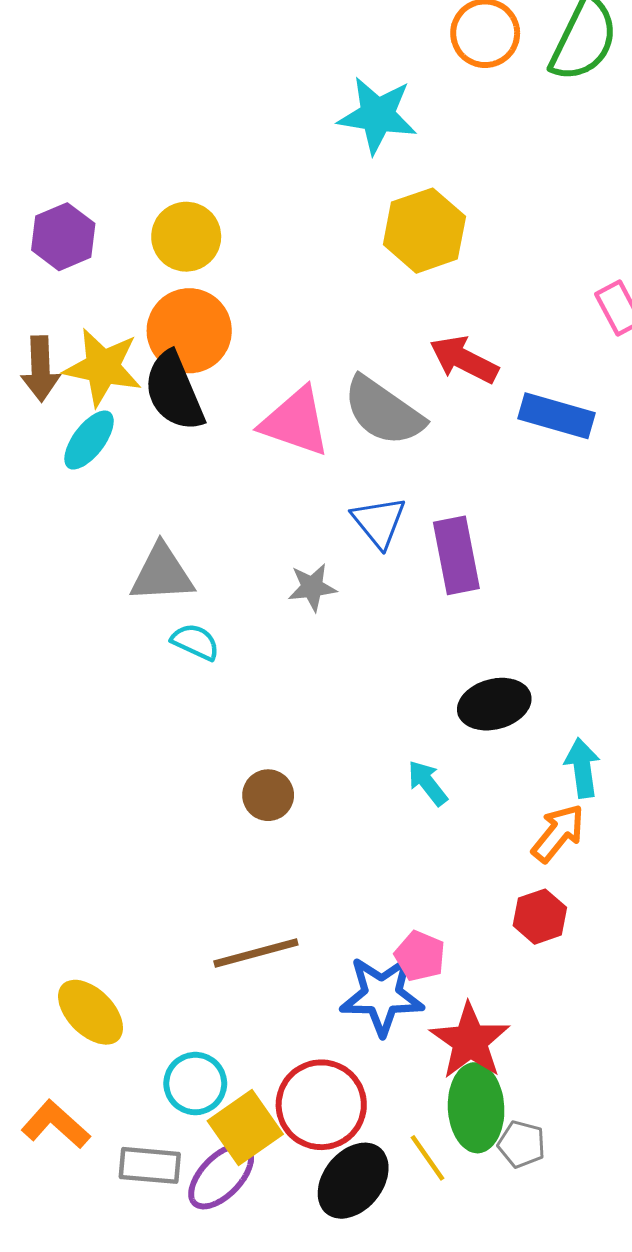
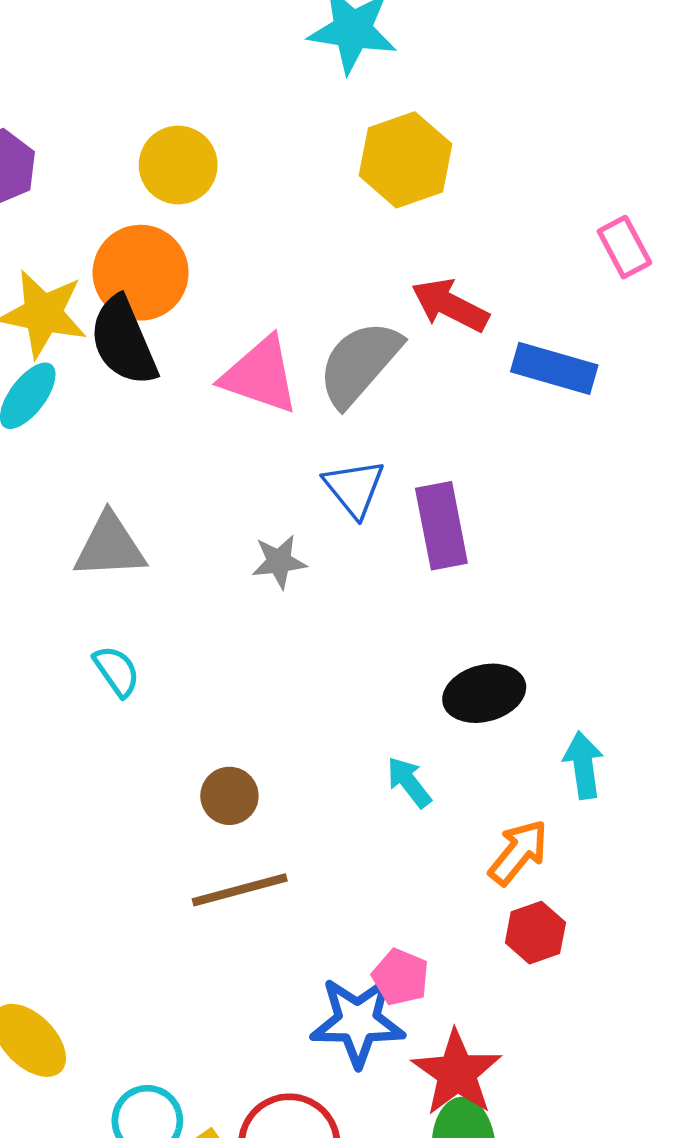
yellow circle: (186, 237) -> (178, 165), moved
gray semicircle: (383, 411) -> (359, 363), turned 96
cyan semicircle: (195, 642) -> (117, 671), moved, turned 30
orange arrow: (558, 833) -> (518, 852), moved
brown line: (256, 953) -> (240, 890), moved

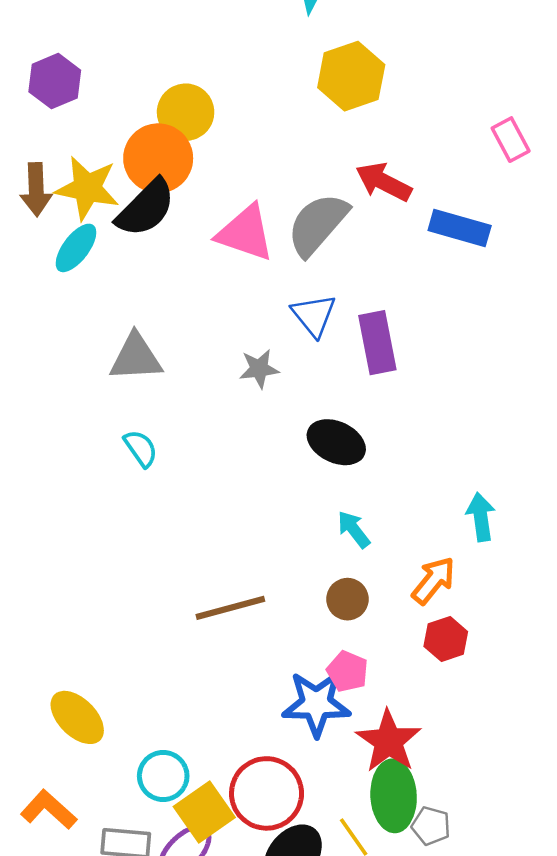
yellow circle: (178, 165) -> (186, 112), moved
black semicircle: (123, 341) -> (146, 208), turned -112
black ellipse: (484, 693) -> (336, 442), moved, turned 40
brown circle: (229, 796) -> (347, 599), moved

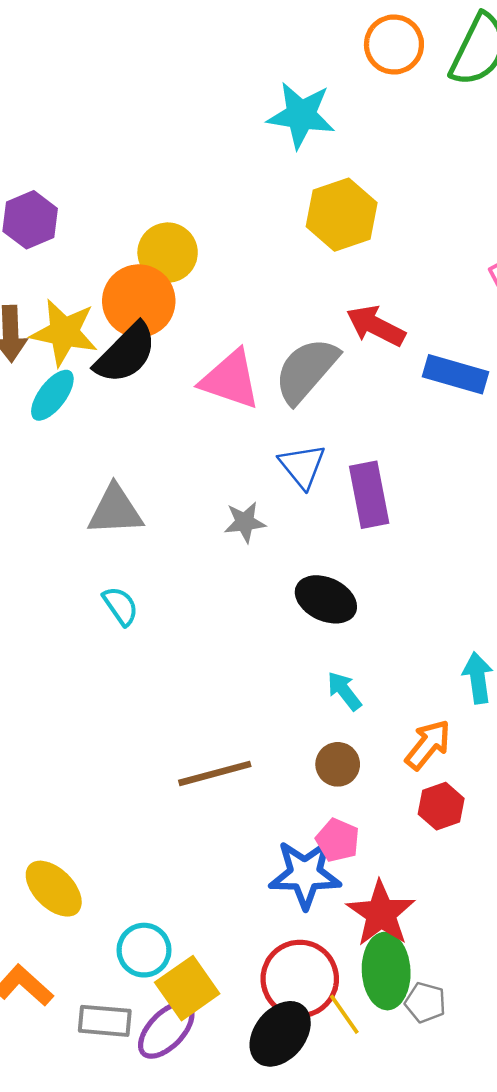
red circle: (267, 793) -> (300, 979), moved

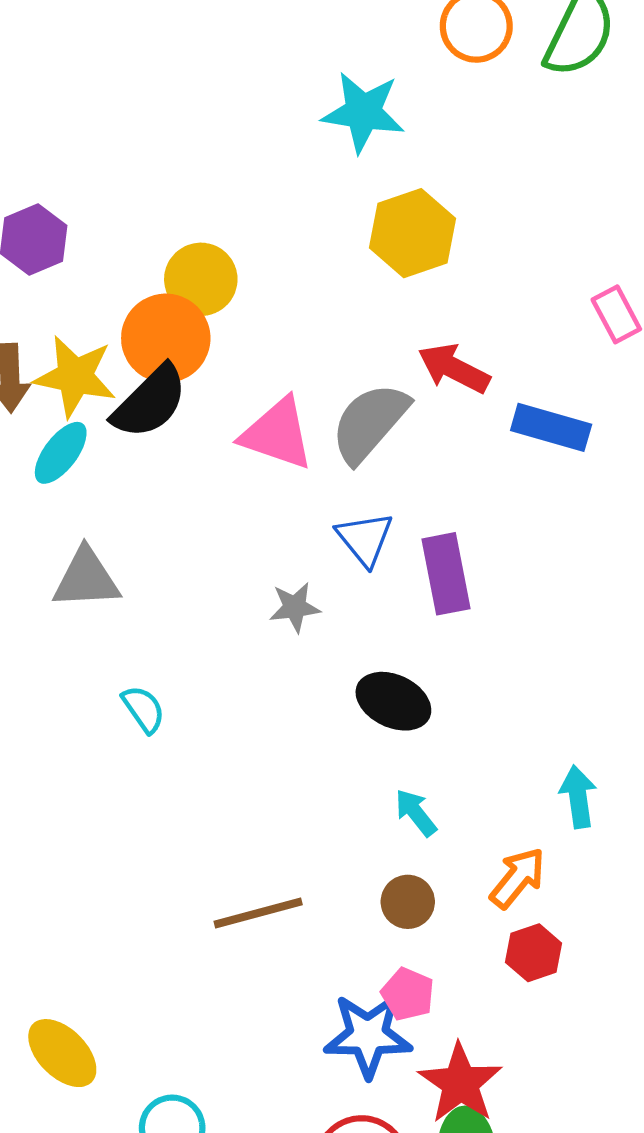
gray triangle: (115, 510) -> (86, 579), moved

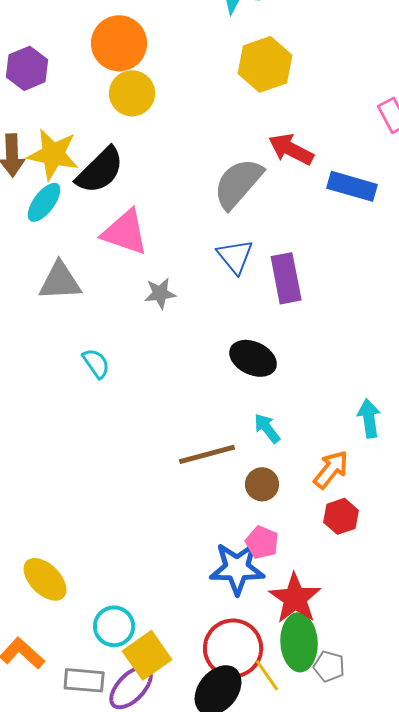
orange circle: (166, 338) -> (119, 43), moved
pink triangle: (277, 434) -> (125, 232), moved
gray star: (295, 607) -> (160, 293), moved
brown line: (258, 913) -> (207, 454), moved

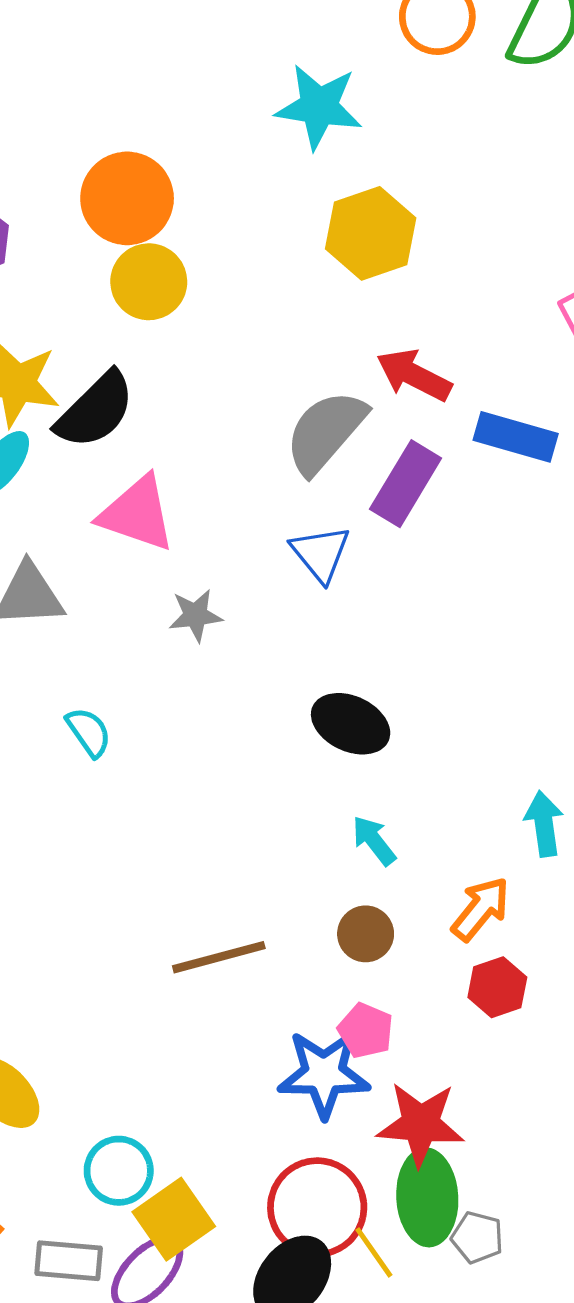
purple rectangle: (286, 278) -> (406, 484), moved, turned 42
brown line: (207, 454) -> (219, 957), moved
red star: (295, 598) -> (421, 1124), turned -30

